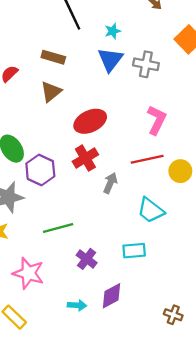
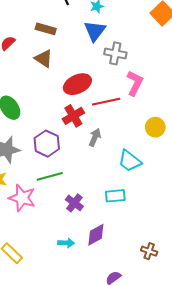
gray cross: (146, 64) -> (115, 53), moved
brown triangle: (51, 92) -> (44, 59), turned -48
red line: (147, 159) -> (106, 102), moved
purple hexagon: (40, 170) -> (47, 144), moved
pink star: (28, 273) -> (22, 198), moved

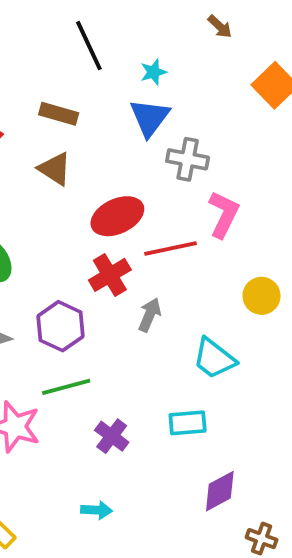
purple diamond: (96, 235) -> (220, 491), moved
brown cross: (149, 251) -> (262, 539), moved

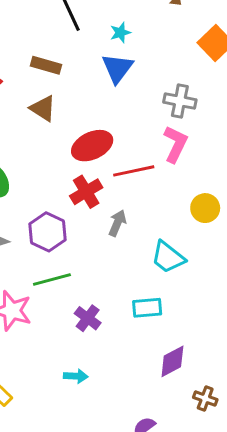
gray cross: (188, 159) -> (180, 101), moved

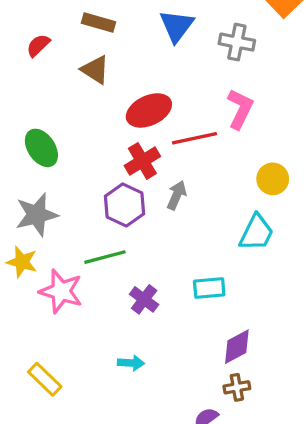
gray cross: (180, 101) -> (237, 42), moved
purple hexagon: (47, 232) -> (124, 205), moved
cyan trapezoid: (168, 257) -> (256, 233), moved, turned -102
brown cross: (205, 398) -> (237, 387), moved, turned -30

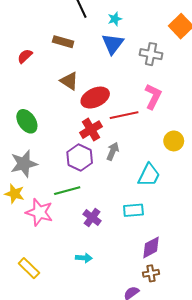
brown triangle: (95, 70) -> (69, 81), moved
cyan trapezoid: (256, 233) -> (149, 175), moved

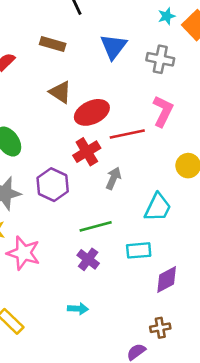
cyan star: (115, 19) -> (167, 16), moved
purple hexagon: (80, 158) -> (53, 185), moved
green line: (67, 191) -> (96, 226), moved
purple diamond: (151, 247) -> (167, 280), moved

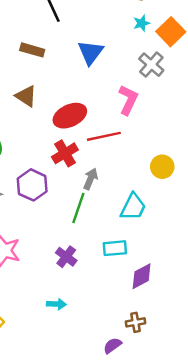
gray cross: (160, 59) -> (151, 65), moved, turned 30
brown triangle: (60, 92) -> (26, 96), moved
pink L-shape: (163, 111) -> (128, 100), moved
green line: (96, 226) -> (78, 208), moved, turned -56

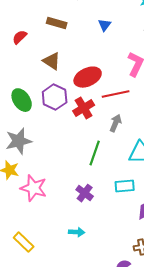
blue triangle: (91, 52) -> (105, 25), size x0.6
gray arrow: (91, 179) -> (116, 123), moved
purple hexagon: (32, 185) -> (55, 97), moved

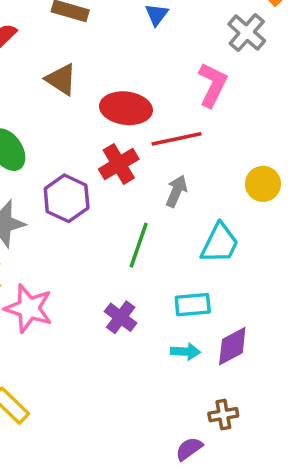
red ellipse: (88, 77) -> (126, 108), turned 32
purple hexagon: (55, 97) -> (67, 198), moved
cyan arrow: (77, 232) -> (185, 352), moved

